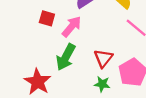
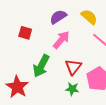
pink arrow: (72, 27) -> (61, 40), moved

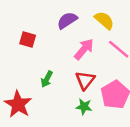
pink arrow: (61, 40) -> (84, 49), moved
green arrow: (41, 66) -> (47, 79), size x0.6

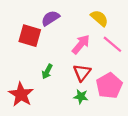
purple semicircle: (67, 20) -> (50, 18), moved
red square: (28, 40) -> (30, 36), size x1.5

